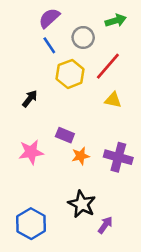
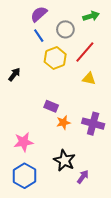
black arrow: (30, 99) -> (14, 74), moved
pink star: (31, 152) -> (23, 142), moved

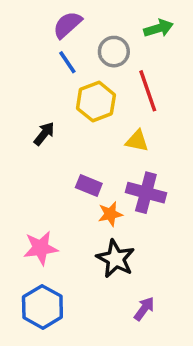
red line: (85, 52) -> (148, 91), turned -60
black arrow: (14, 74) -> (44, 134), moved
yellow triangle: (89, 79) -> (137, 141), moved
purple cross: (93, 124) -> (146, 193), moved
black star: (64, 160) -> (116, 259), moved

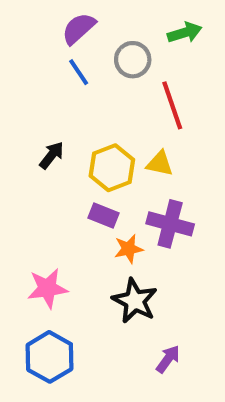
yellow hexagon: (96, 102) -> (112, 168), moved

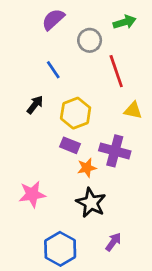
blue line: (79, 72) -> (53, 70), moved
yellow triangle: (160, 164) -> (133, 110), moved
blue hexagon: (50, 357) -> (60, 249), moved

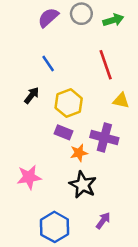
gray circle: (90, 40) -> (81, 14), moved

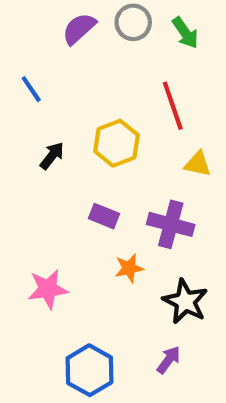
green arrow: (113, 20) -> (185, 33), turned 72
blue line: (48, 63) -> (31, 89), moved
yellow hexagon: (69, 103) -> (117, 143), moved
orange star: (79, 153) -> (129, 268), moved
black star: (83, 185) -> (185, 301), moved

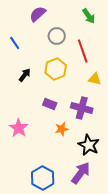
gray circle: (133, 22) -> (57, 36), moved
pink star: (48, 289) -> (19, 128), moved, turned -30
purple arrow: (169, 360) -> (81, 173), size x1.6

